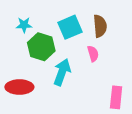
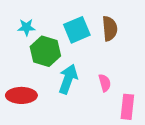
pink semicircle: (93, 54) -> (105, 83), moved

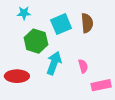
cyan star: (26, 27) -> (24, 13), moved
pink rectangle: (127, 107) -> (101, 85), turned 72

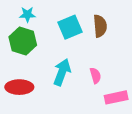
green hexagon: (36, 41) -> (23, 41), moved

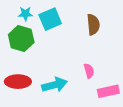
cyan square: (70, 27) -> (50, 19), moved
cyan arrow: (62, 72) -> (55, 85), moved, turned 55

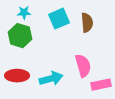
cyan square: (50, 19) -> (59, 19), moved
pink semicircle: (89, 71) -> (83, 66), size x1.6

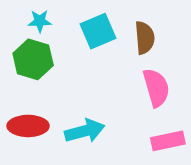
pink semicircle: (83, 66) -> (156, 88), moved

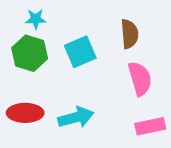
cyan square: (98, 31) -> (80, 52), moved

